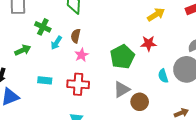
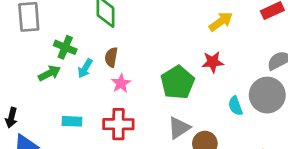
green arrow: (23, 50) -> (49, 73), moved

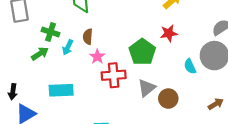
cyan rectangle: (72, 121) -> (61, 90), size x1.5
red cross: (118, 124) -> (114, 75), moved

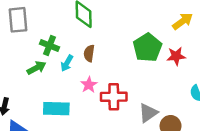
green pentagon: (142, 52) -> (147, 47), moved
pink star: (97, 57) -> (89, 85), moved

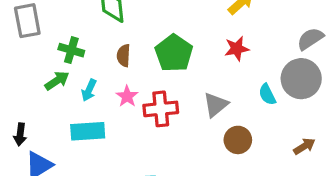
green pentagon: (147, 47) -> (174, 53), moved
cyan arrow: (67, 63) -> (89, 90), moved
gray triangle: (148, 113) -> (216, 105), moved

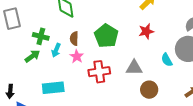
cyan arrow: (89, 90) -> (56, 50), moved
pink star: (127, 96) -> (77, 56), moved
gray triangle: (216, 105) -> (134, 68), turned 42

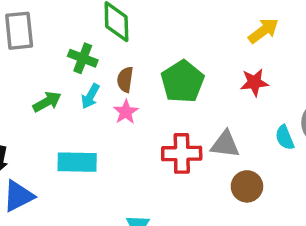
green cross: (41, 36) -> (83, 58), moved
red cross: (99, 72) -> (182, 153), moved

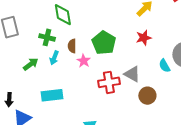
pink star: (126, 112) -> (84, 61), moved
gray triangle: (225, 144) -> (132, 74), turned 30

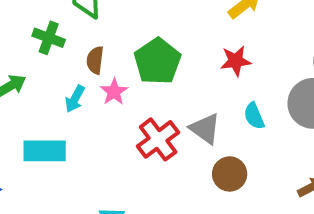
cyan arrow: (54, 58) -> (75, 99), moved
cyan semicircle: (165, 66) -> (254, 116), moved
red cross: (109, 82) -> (158, 139), turned -35

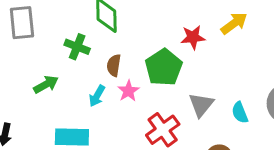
red star: (236, 61) -> (193, 37), moved
gray triangle: (205, 129) -> (201, 105), moved, turned 32

